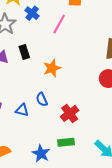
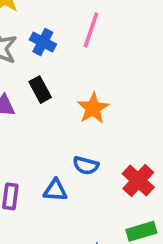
blue cross: (32, 13) -> (43, 42), moved
blue semicircle: (42, 99) -> (86, 165), turned -40

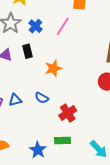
blue triangle: (55, 190) -> (15, 100), moved, turned -32

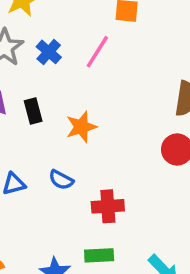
black rectangle: (28, 51) -> (33, 111), moved
red cross: (68, 113) -> (108, 206), turned 30

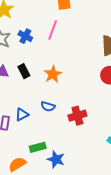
green rectangle: (99, 255) -> (38, 147), moved

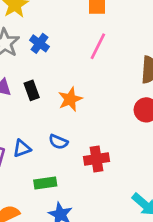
pink line: (53, 30) -> (98, 46), moved
green rectangle: (38, 147) -> (45, 183), moved

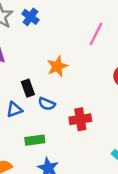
pink line: (98, 46) -> (96, 34), moved
black rectangle: (32, 90) -> (28, 88), moved

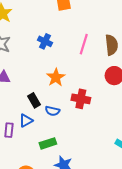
blue cross: (30, 17) -> (45, 41), moved
red cross: (80, 119) -> (81, 99), moved, turned 30

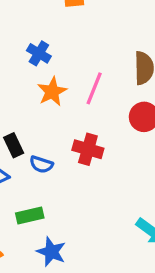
pink line: (84, 44) -> (94, 88), moved
orange star: (56, 77) -> (52, 92), moved

